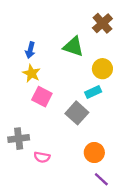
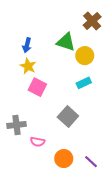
yellow circle: (102, 69) -> (85, 56), moved
gray square: (77, 113) -> (68, 117), moved
orange circle: (94, 153) -> (64, 159), moved

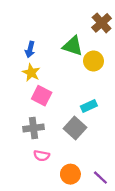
cyan rectangle: (84, 83) -> (89, 106), moved
gray cross: (16, 125) -> (33, 128), moved

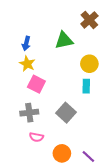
green triangle: (73, 46) -> (64, 40), turned -30
yellow circle: (93, 61) -> (89, 64), moved
cyan rectangle: (89, 106) -> (86, 86), moved, turned -64

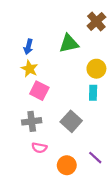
purple line: (88, 156) -> (95, 158), moved

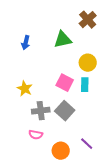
yellow star: (29, 69) -> (25, 89), moved
pink square: (39, 91) -> (65, 83), moved
gray cross: (32, 121) -> (41, 111), moved

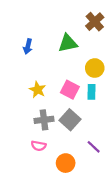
yellow star: (25, 89) -> (37, 90), moved
purple line: (87, 144) -> (94, 147), moved

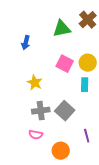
green triangle: (68, 43) -> (62, 29), moved
pink square: (70, 90) -> (65, 64), moved
purple line: (94, 147) -> (87, 136), turned 32

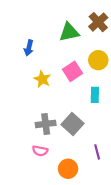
yellow circle: (88, 63) -> (98, 60), moved
pink square: (65, 64) -> (72, 71), turned 30
yellow star: (35, 83) -> (42, 79), moved

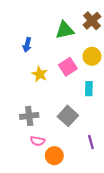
gray cross: (46, 124) -> (29, 116), moved
orange circle: (68, 169) -> (54, 156), moved

